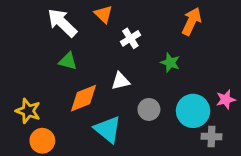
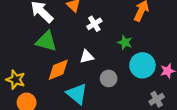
green triangle: (68, 61) -> (46, 41), size x1.5
cyan circle: (193, 111) -> (142, 65), moved
gray cross: (211, 136) -> (157, 99), turned -32

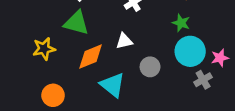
green star: (125, 42) -> (181, 23), moved
yellow star: (16, 80) -> (44, 49), moved, turned -30
gray cross: (157, 99) -> (203, 80), moved

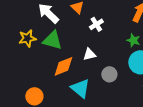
yellow star: (44, 49) -> (27, 38), moved

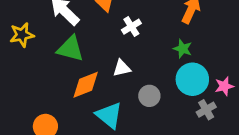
yellow star: (27, 38) -> (22, 35), moved

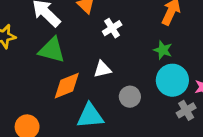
cyan triangle: (109, 115) -> (90, 116), turned -44

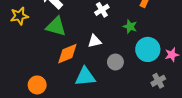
green star: (163, 50) -> (130, 26), moved
gray cross: (186, 110) -> (158, 81), moved

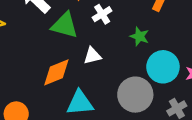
green triangle: (56, 26) -> (65, 25), moved
gray circle: (115, 62) -> (135, 95), moved, size x1.6

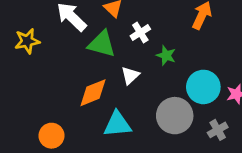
green star: (139, 36) -> (166, 55), moved
white triangle: (92, 56) -> (130, 75), turned -30

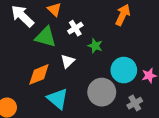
cyan triangle: (117, 124) -> (58, 99), turned 45

